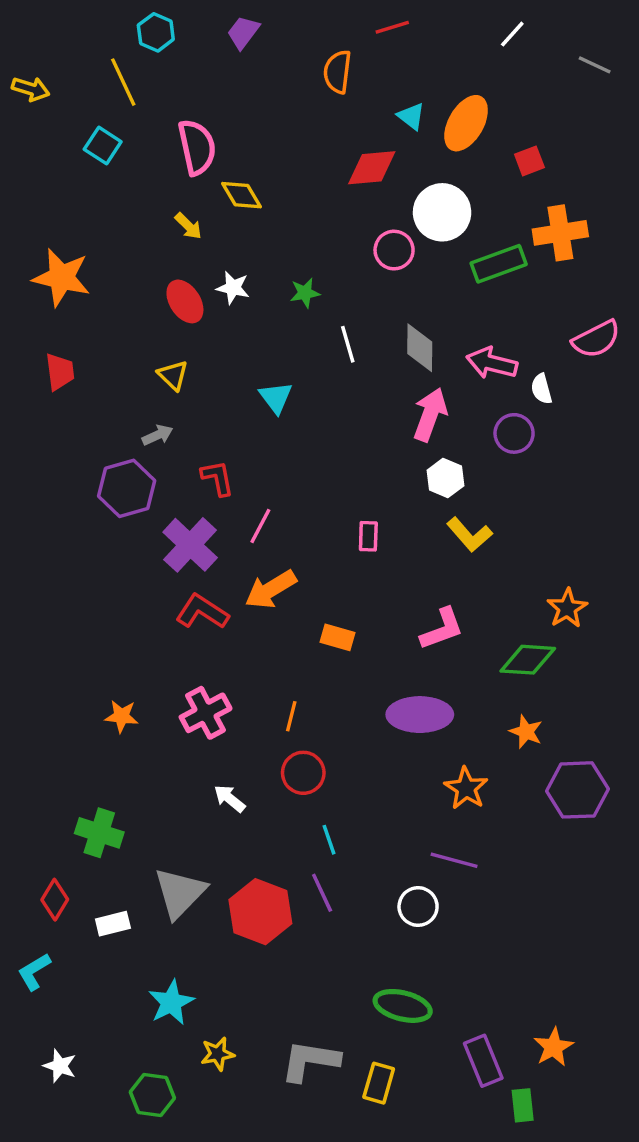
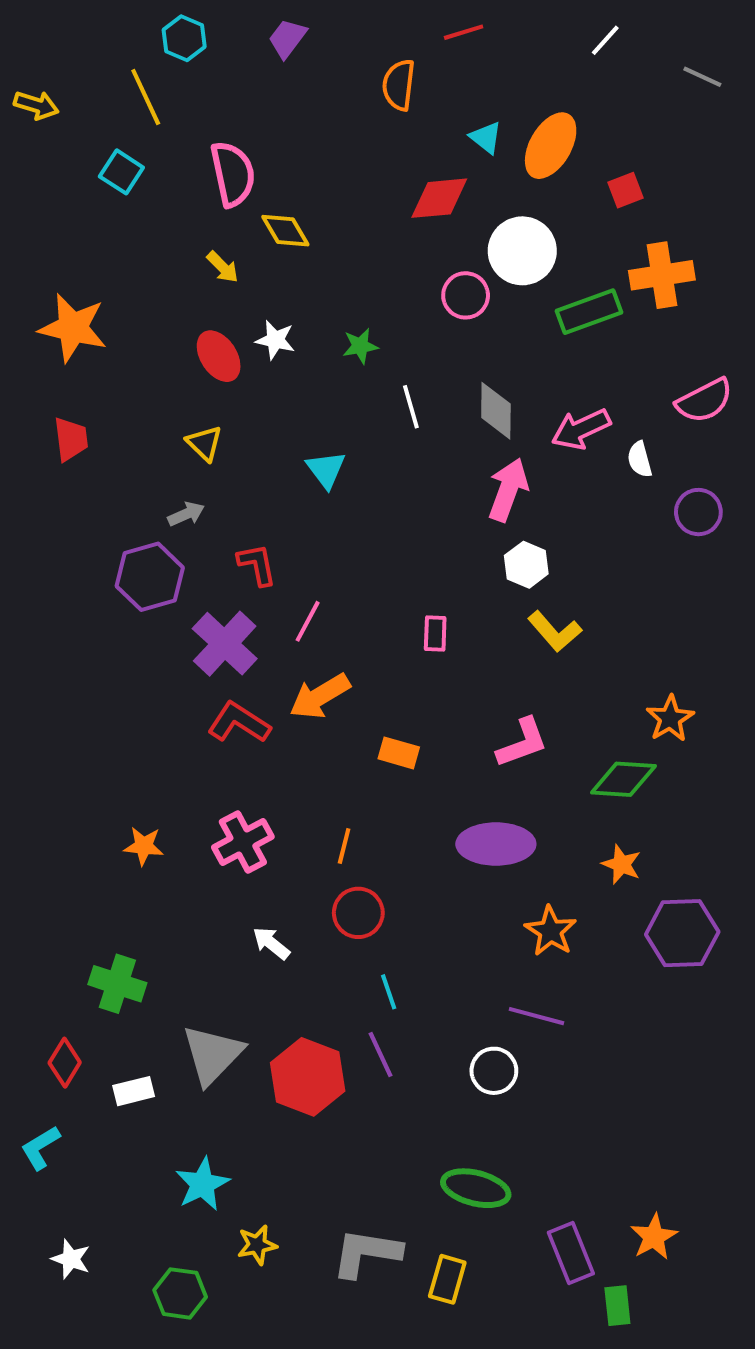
pink arrow: (492, 363) -> (581, 429), turned -39
purple circle: (514, 433) -> (698, 512), moved

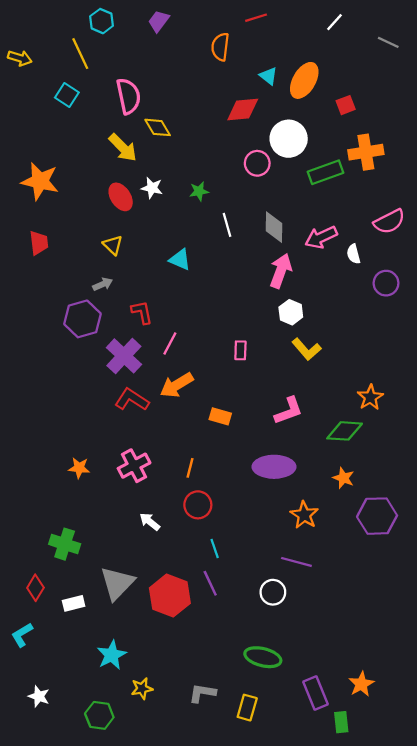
yellow arrow: (223, 267) -> (123, 148), size x1.6
cyan triangle: (326, 469) -> (180, 260), turned -30
gray L-shape: (366, 1253) -> (202, 693), size x0.7

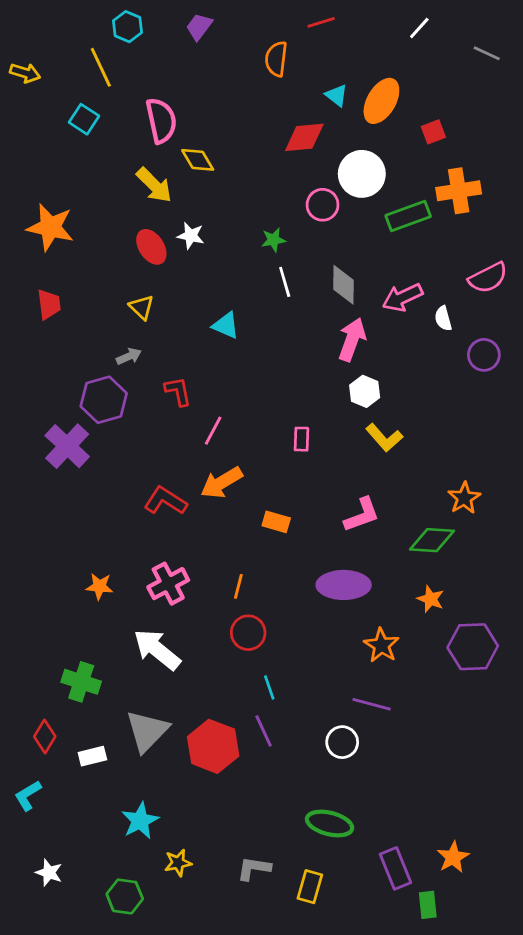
green star: (199, 191) -> (273, 240), moved
purple cross: (124, 356) -> (67, 446), moved
white arrow: (150, 522) -> (157, 650), moved, size x1.8

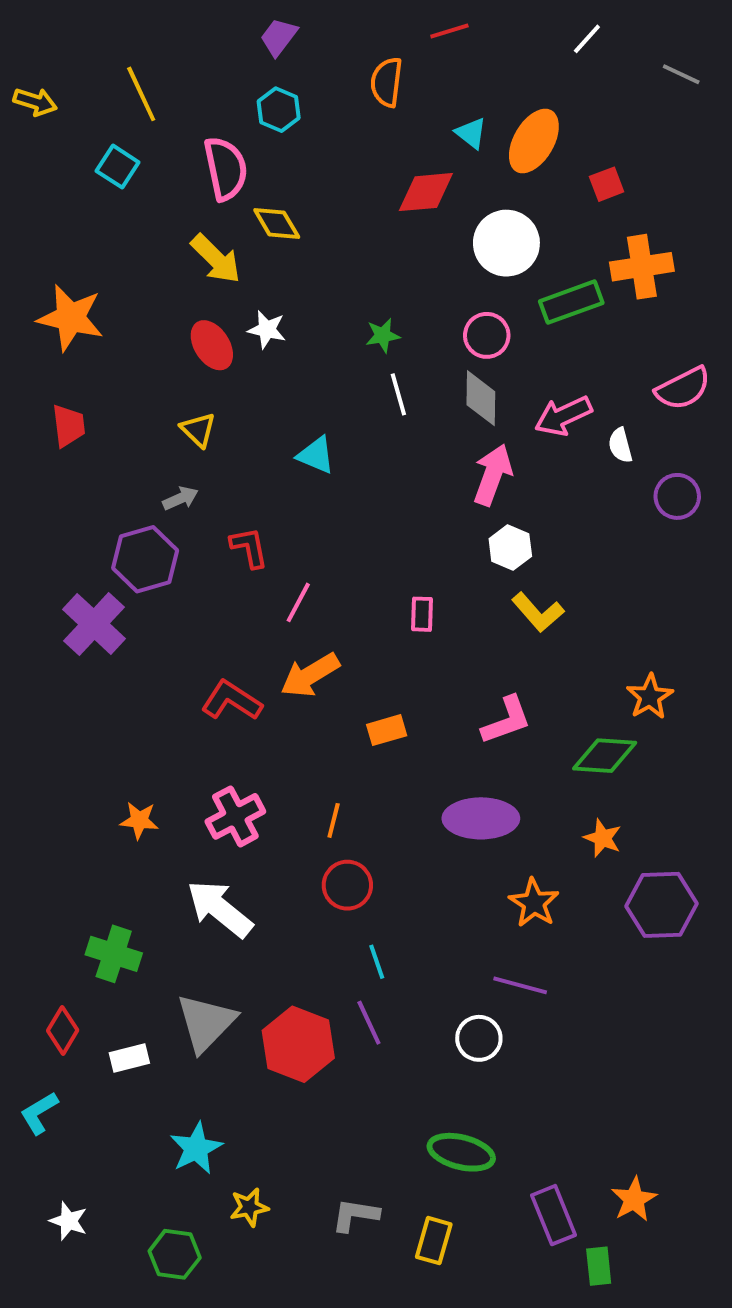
cyan hexagon: (128, 27) -> (279, 110), moved
pink circle: (323, 205) -> (487, 335), moved
orange rectangle: (276, 522) -> (387, 730), turned -32

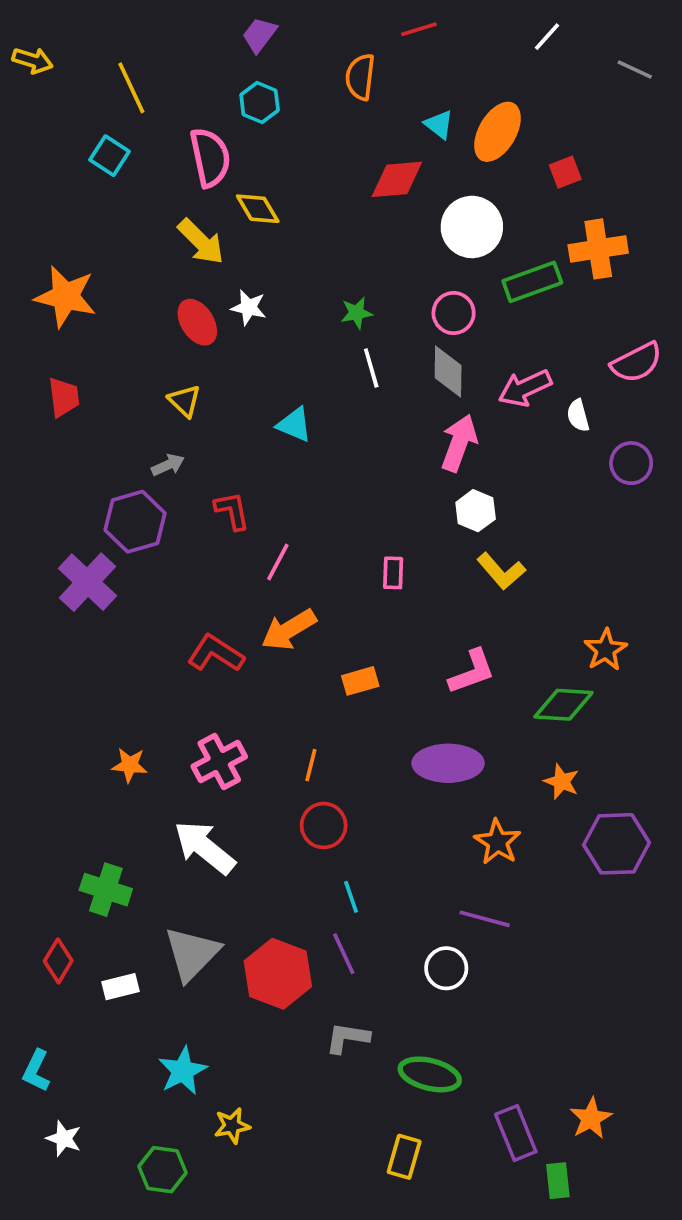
yellow arrow: (35, 102) -> (33, 60), moved
cyan L-shape: (39, 1113) -> (36, 1071), moved, turned -33
gray L-shape: (355, 1215) -> (347, 1038), moved

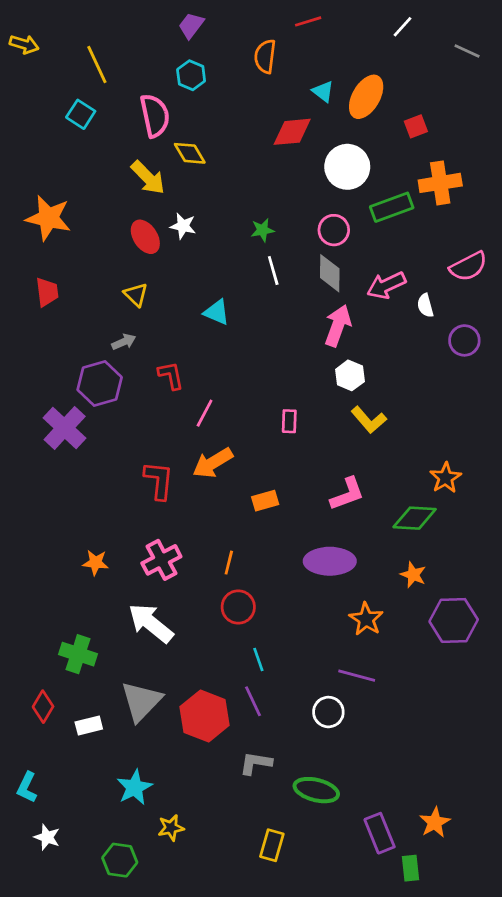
red L-shape: (216, 653) -> (159, 480), turned 63
yellow rectangle: (404, 1157) -> (272, 845), moved

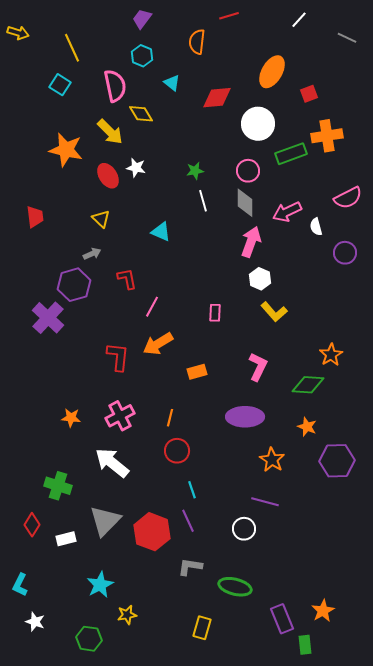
cyan triangle: (323, 91) -> (172, 83), moved
orange star: (48, 218) -> (66, 150), moved
pink L-shape: (347, 494) -> (258, 367), turned -44

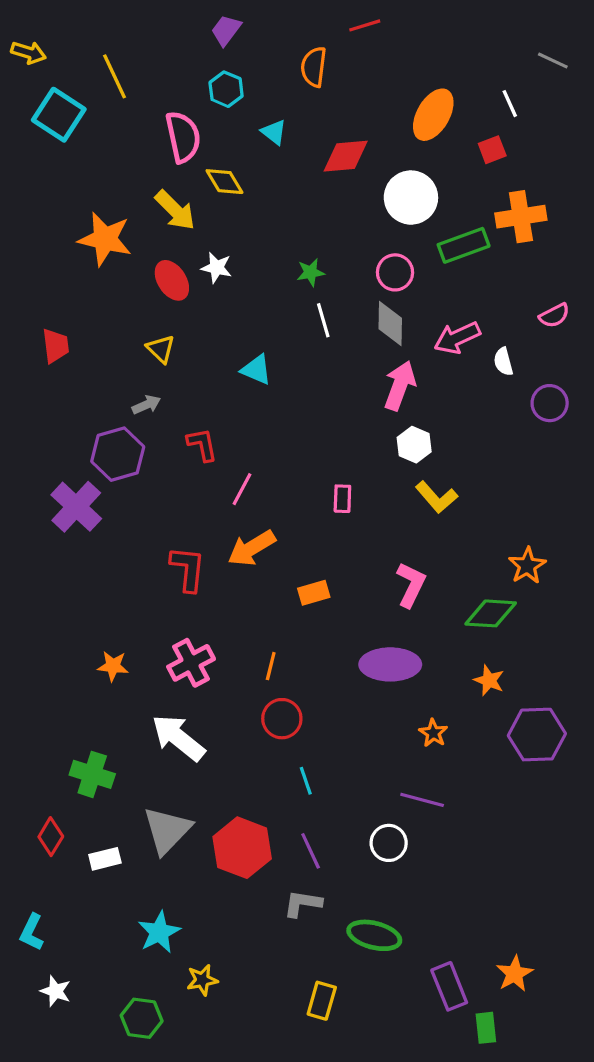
white line: (299, 20) -> (510, 104), moved, turned -66
cyan square: (60, 85) -> (59, 115), moved, size x1.5
pink semicircle: (348, 198) -> (554, 315), size x0.7
orange star: (272, 460) -> (433, 733), size x0.7
purple line: (188, 521) -> (311, 851), moved

